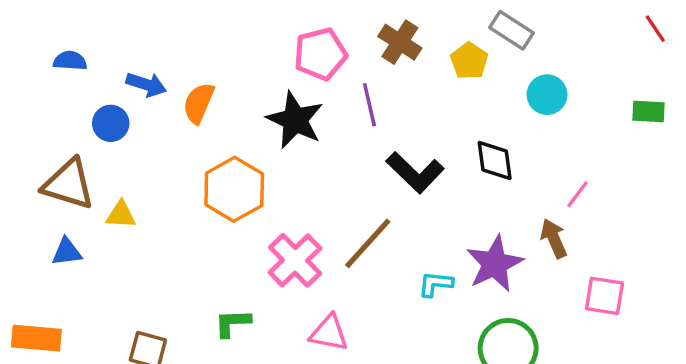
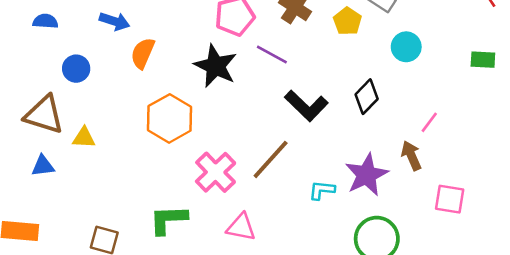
blue arrow: (146, 84) -> (114, 21), moved
purple line: (369, 105) -> (272, 54), turned -48
black diamond: (495, 161) -> (367, 97), turned 52
green L-shape: (232, 323) -> (168, 220), size x1.4

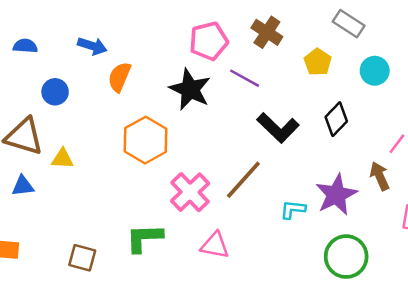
yellow pentagon: (347, 21) -> (318, 62), moved

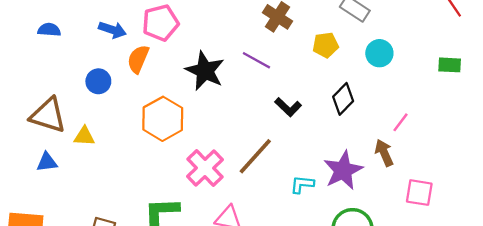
pink pentagon: (209, 41) -> (160, 23), moved
yellow pentagon: (318, 62) -> (326, 45), turned 30
blue circle: (55, 92) -> (98, 81), moved
black L-shape: (278, 128) -> (288, 107), size x0.7

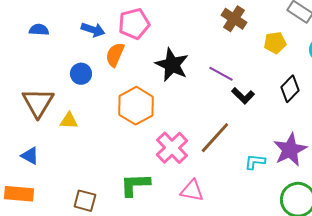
purple line: (256, 60) -> (221, 74), moved
brown triangle: (48, 115) -> (38, 103), turned 44
blue triangle: (47, 162) -> (30, 156), moved, turned 36

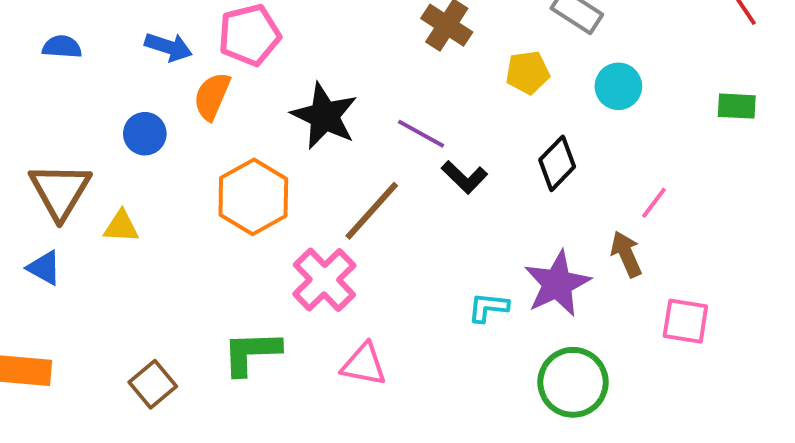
brown line: (215, 138) -> (372, 211), moved
blue triangle: (30, 156) -> (44, 268), moved
brown square: (85, 201) -> (153, 384), turned 35

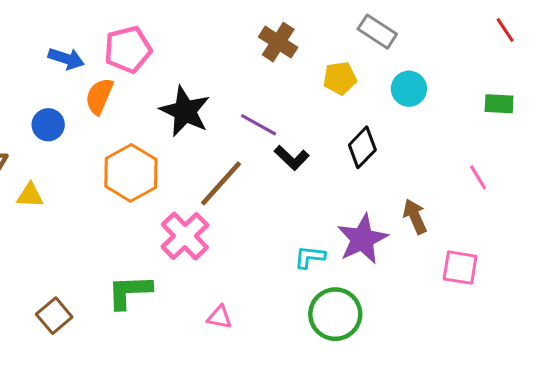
pink line: (654, 203) -> (478, 177), moved, turned -68
pink triangle: (364, 365) -> (220, 317), moved, size x0.7
green circle: (573, 382) -> (335, 314), moved

